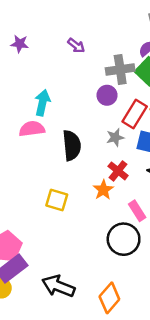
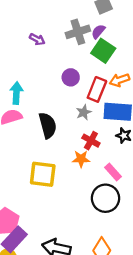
gray cross: (120, 69) -> (78, 32), moved
orange star: (103, 190) -> (81, 159), turned -30
yellow square: (57, 200) -> (43, 174), size x1.4

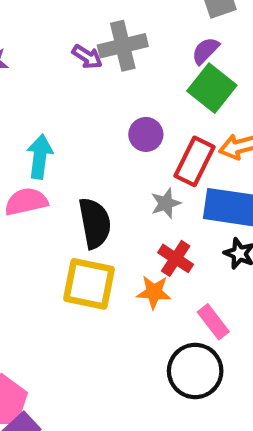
gray cross: (78, 32) -> (123, 46), moved
yellow square: (43, 174) -> (89, 284), moved

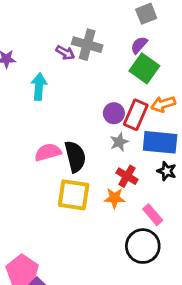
gray cross: (123, 46) -> (87, 45), turned 32
purple circle: (146, 134) -> (114, 113), moved
cyan arrow: (40, 157) -> (39, 87), moved
pink semicircle: (26, 202) -> (48, 152), moved

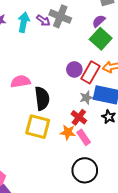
cyan arrow: (39, 87) -> (24, 22), moved
gray star: (119, 142) -> (86, 98), moved
pink semicircle: (48, 152) -> (21, 81), moved
pink rectangle: (153, 215) -> (84, 137), moved

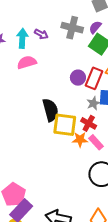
gray cross: (60, 16) -> (72, 28), moved
pink semicircle: (21, 81) -> (27, 62), moved
yellow square: (38, 127) -> (65, 125), moved

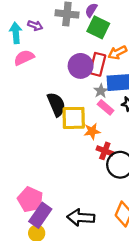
purple circle: (78, 78) -> (81, 66), size x1.5
red cross: (89, 123) -> (105, 151), moved
pink rectangle: (96, 142) -> (106, 107), moved

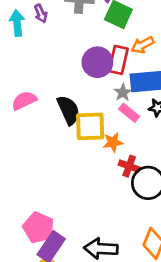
purple arrow: (35, 25) -> (41, 13), turned 48
pink semicircle: (24, 58) -> (24, 101), moved

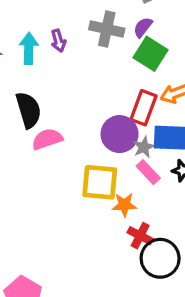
purple circle: (97, 62) -> (120, 134), moved
pink semicircle: (24, 101) -> (47, 139), moved
black semicircle: (68, 110) -> (28, 110), moved

